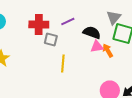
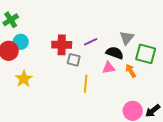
gray triangle: (114, 18) -> (127, 38), moved
pink triangle: (97, 46) -> (109, 68), moved

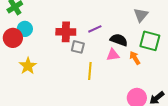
gray triangle: (127, 38) -> (141, 15), moved

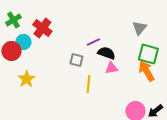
red cross: (66, 32) -> (42, 28), moved, turned 36
black semicircle: (119, 40) -> (106, 53), moved
orange arrow: (135, 58) -> (146, 71), moved, size x1.5

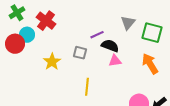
gray triangle: (139, 28) -> (128, 23), moved
green square: (148, 54) -> (152, 33), moved
yellow star: (26, 79) -> (52, 62), moved
yellow line: (88, 84) -> (87, 87), moved

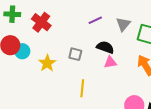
green cross: (17, 13) -> (12, 14), turned 35
cyan circle: (27, 35) -> (22, 51), moved
purple line: (97, 35) -> (95, 20), moved

